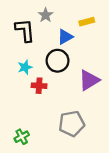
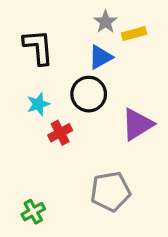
gray star: (46, 15) -> (105, 22), moved
red cross: (39, 86) -> (60, 133), turned -32

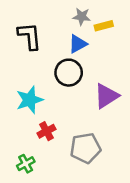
gray star: (105, 22) -> (82, 17), turned -30
cyan star: (38, 104) -> (30, 100), moved, size x1.5
red cross: (60, 133) -> (46, 131), moved

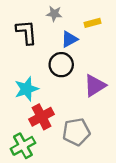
gray star: (82, 17) -> (54, 14), moved
red cross: (46, 131) -> (42, 117), size x1.5
green cross: (26, 164) -> (23, 146), size x1.5

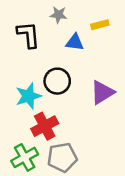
blue triangle: (69, 39) -> (75, 42), turned 36
black circle: (61, 65) -> (57, 81), moved
gray pentagon: (76, 132) -> (62, 157), moved

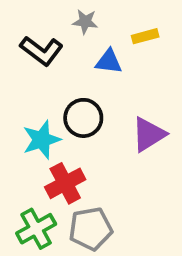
black L-shape: (28, 35) -> (42, 51), turned 132

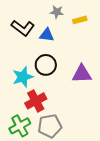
gray star: (85, 22) -> (57, 12), moved
blue triangle: (109, 62) -> (47, 35), moved
purple triangle: (149, 134) -> (82, 74), turned 30

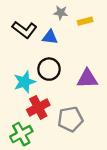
gray pentagon: (50, 126) -> (70, 119), moved

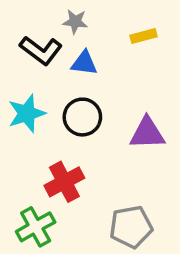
gray star: (61, 13) -> (75, 22), moved
cyan star: (25, 82) -> (27, 113), moved
gray pentagon: (70, 119) -> (131, 227), moved

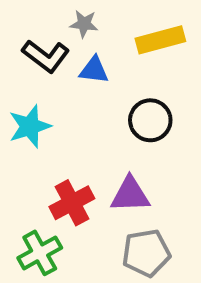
yellow rectangle: (144, 36) -> (160, 40), size x1.6
black circle: (82, 117) -> (150, 120), moved
purple triangle: (147, 133) -> (130, 195), moved

